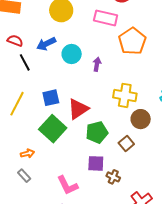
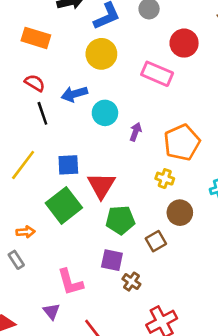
orange pentagon: (132, 41) -> (182, 142), moved
yellow cross: (125, 95) -> (165, 179), size x0.6
red triangle: (78, 109) -> (101, 185), turned -35

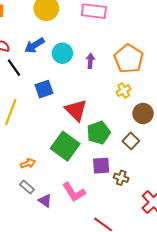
blue square: (68, 165) -> (44, 89), moved
yellow cross: (165, 179) -> (124, 91), turned -32
green square: (64, 205) -> (65, 146), moved
purple triangle: (51, 311) -> (45, 201), moved

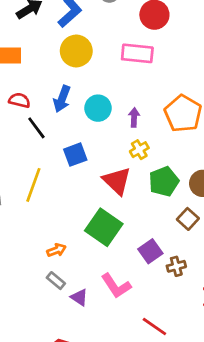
blue arrow: (34, 45) -> (62, 99), turned -36
yellow cross: (124, 91) -> (139, 150), moved
green pentagon: (99, 133) -> (164, 181), moved
purple square: (101, 166) -> (150, 251), turned -30
brown cross: (121, 178) -> (176, 266), turned -32

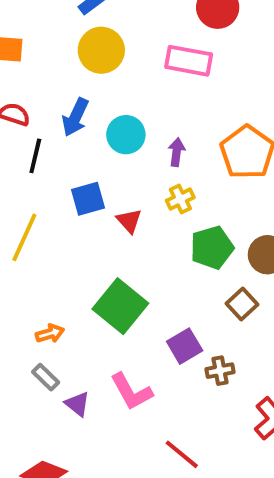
black line: (36, 128) -> (35, 156), turned 45
red triangle: (117, 181) -> (129, 221), moved, size x0.6

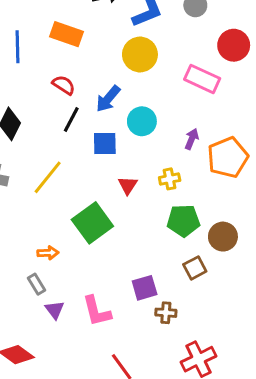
purple arrow: (176, 152) -> (192, 139), moved
blue square: (88, 199) -> (105, 143), moved
green square: (120, 306) -> (92, 223), moved

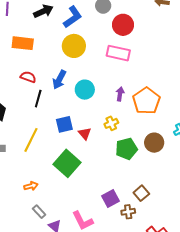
red circle: (234, 45) -> (123, 25), moved
blue square: (105, 143) -> (64, 124), moved
brown circle: (223, 237) -> (154, 143), moved
orange arrow: (48, 253) -> (31, 186), moved
brown square: (195, 268) -> (141, 193), moved

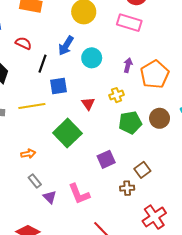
red semicircle: (28, 77) -> (23, 43), moved
blue square: (64, 124) -> (58, 86), moved
yellow line: (31, 140) -> (32, 106), turned 50
purple square: (111, 199) -> (106, 159), moved

